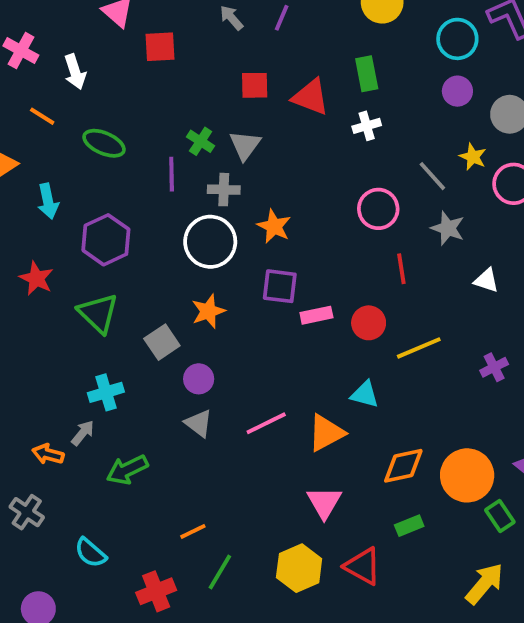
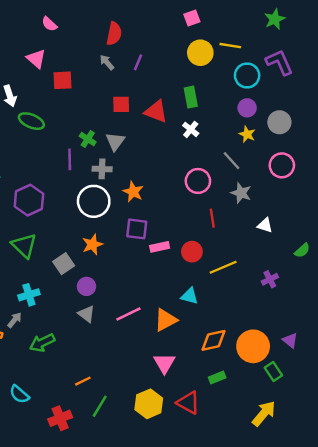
white cross: (367, 126) -> (191, 129), turned -35
green ellipse: (104, 143) -> (31, 121), moved
yellow star: (473, 157) -> (247, 134), moved

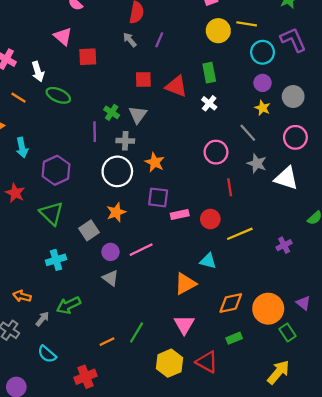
white triangle: (265, 225) -> (286, 178), moved, size x1.6
pink line: (128, 314) -> (141, 250), moved
gray arrow: (15, 320) -> (42, 319), moved
green line: (100, 406) -> (137, 332), moved

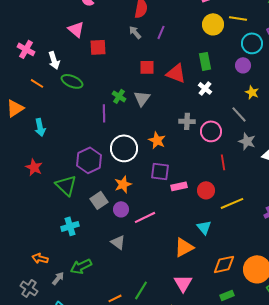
purple circle: (263, 83) -> (243, 65), moved
gray cross: (125, 141) -> (187, 121), moved
purple hexagon: (56, 170) -> (89, 160), moved
purple circle: (110, 252) -> (121, 209), moved
cyan triangle: (208, 261) -> (204, 227), turned 35

